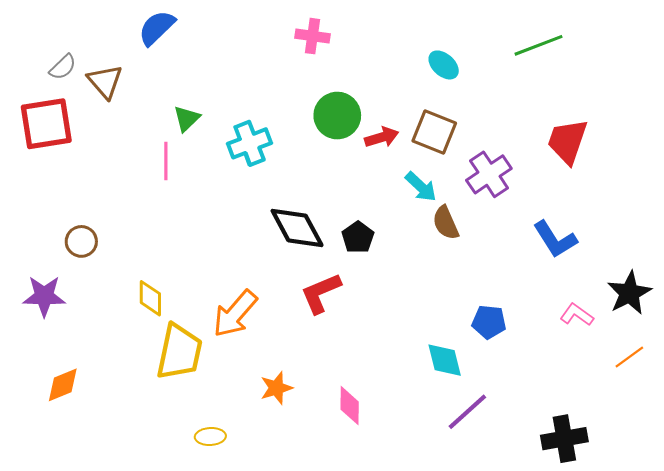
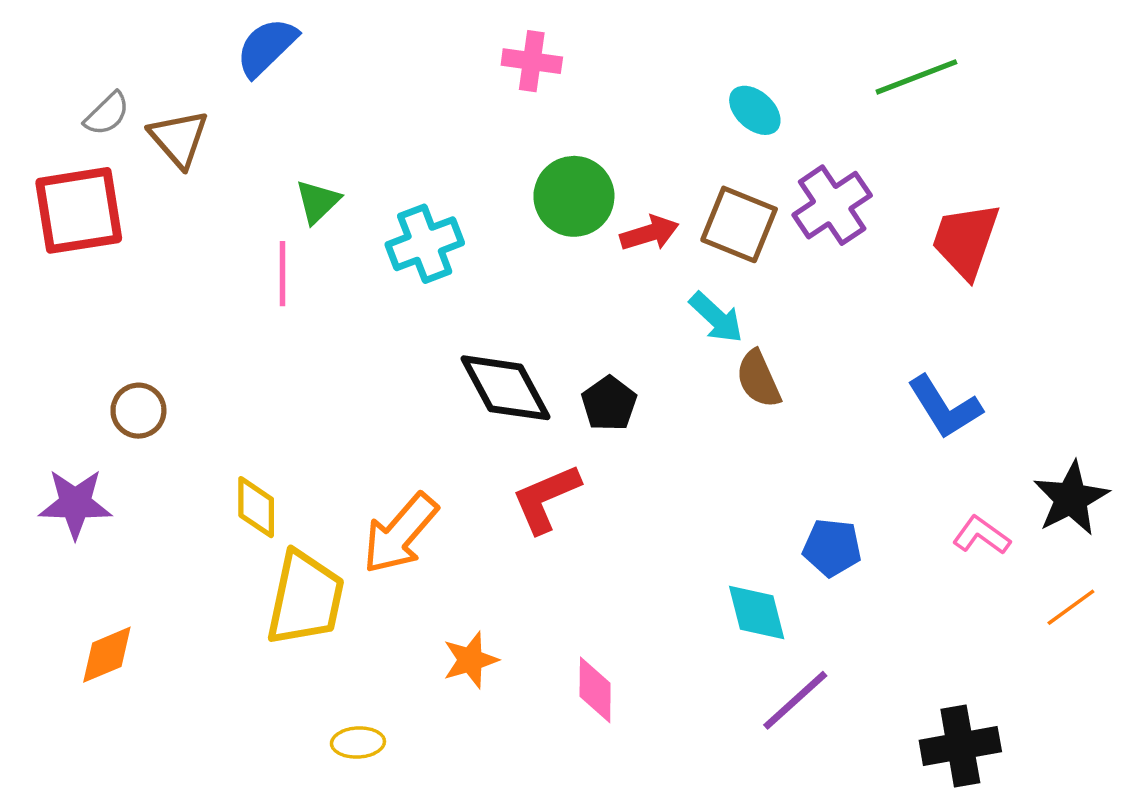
purple cross: (489, 174) -> (832, 205), moved

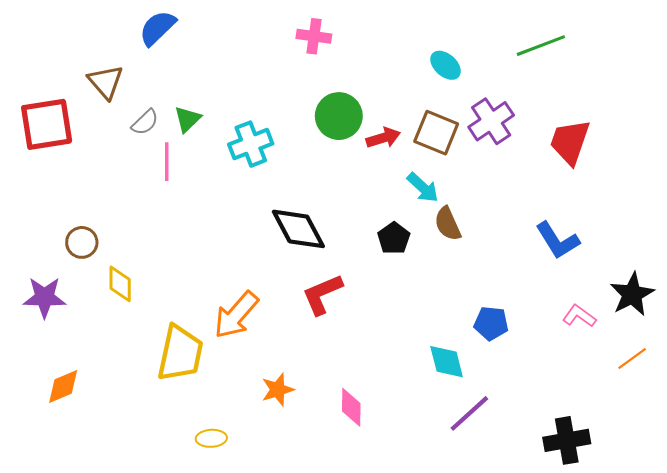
gray semicircle: (107, 114) -> (145, 122), moved
black pentagon: (609, 404) -> (394, 238), moved
yellow diamond: (256, 507) -> (120, 284), moved

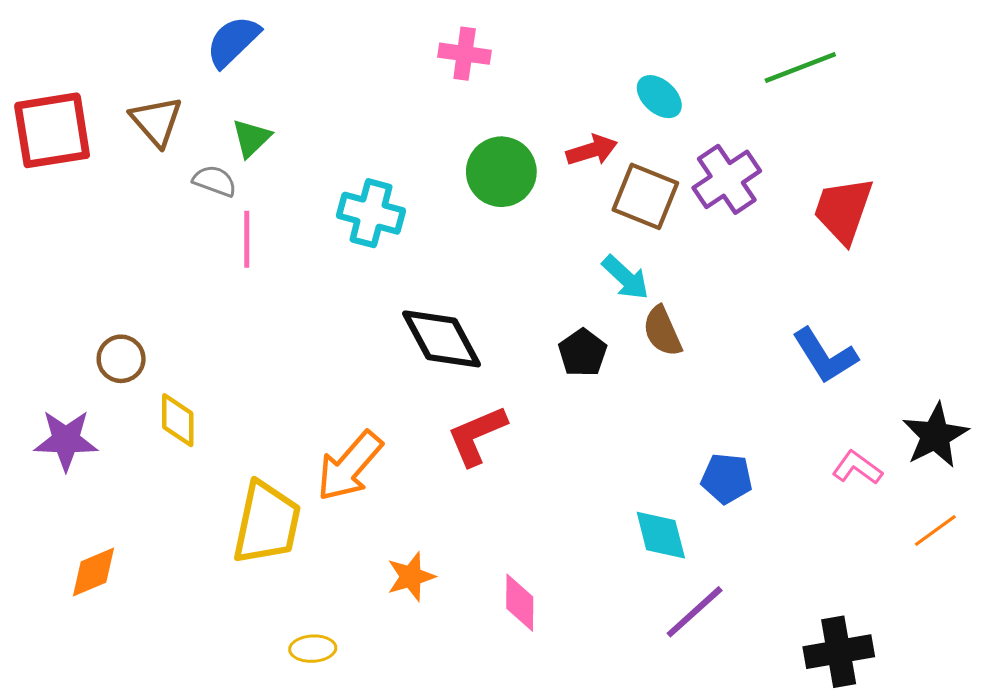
green triangle: (187, 119) -> (251, 138), moved
gray semicircle: (145, 122) -> (215, 181), turned -116
red square: (47, 124) -> (52, 130), moved
red arrow: (383, 138) -> (592, 150), moved
cyan cross: (251, 144) -> (371, 213), turned 36

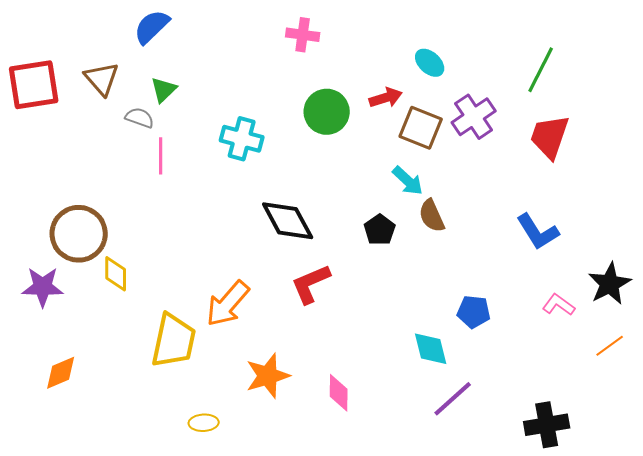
green line: (800, 67) -> (541, 70), moved, turned -42
brown circle: (121, 359) -> (79, 234), size x1.8
orange star: (411, 577) -> (268, 376), size x1.4

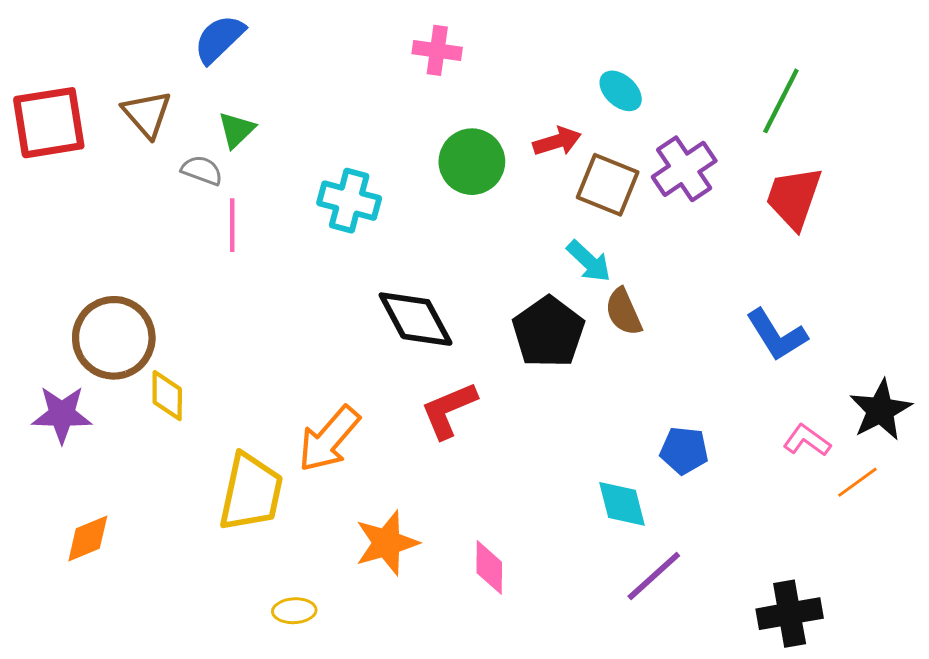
black pentagon: (380, 230) -> (548, 332), size x1.6
orange line: (610, 346) -> (857, 482), moved

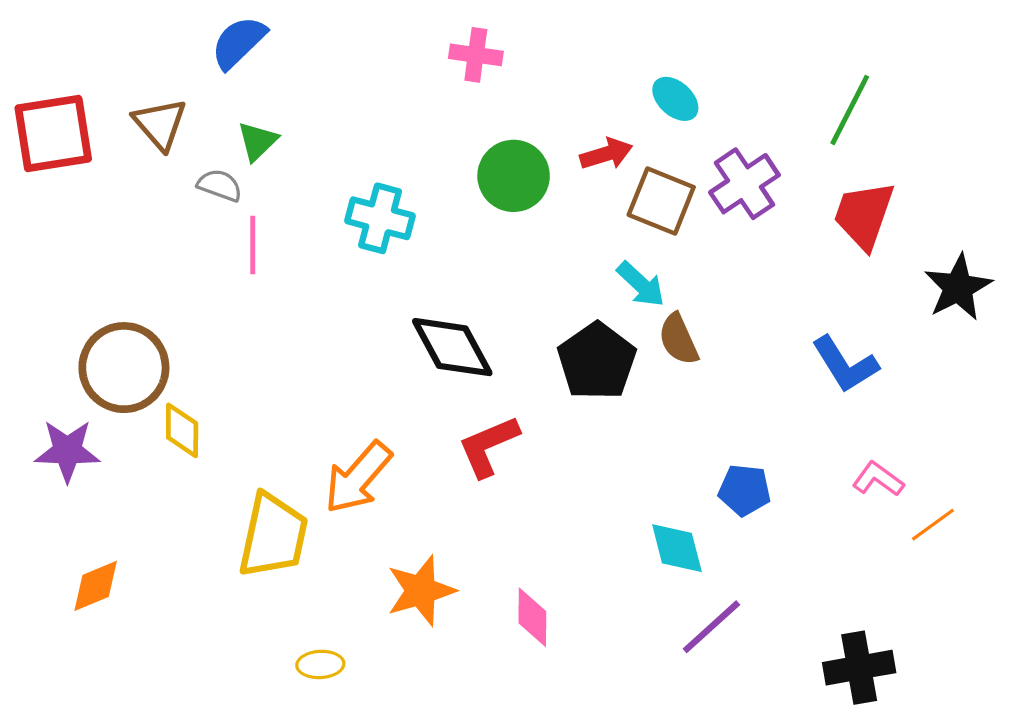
black star: (881, 410) -> (958, 287), moved

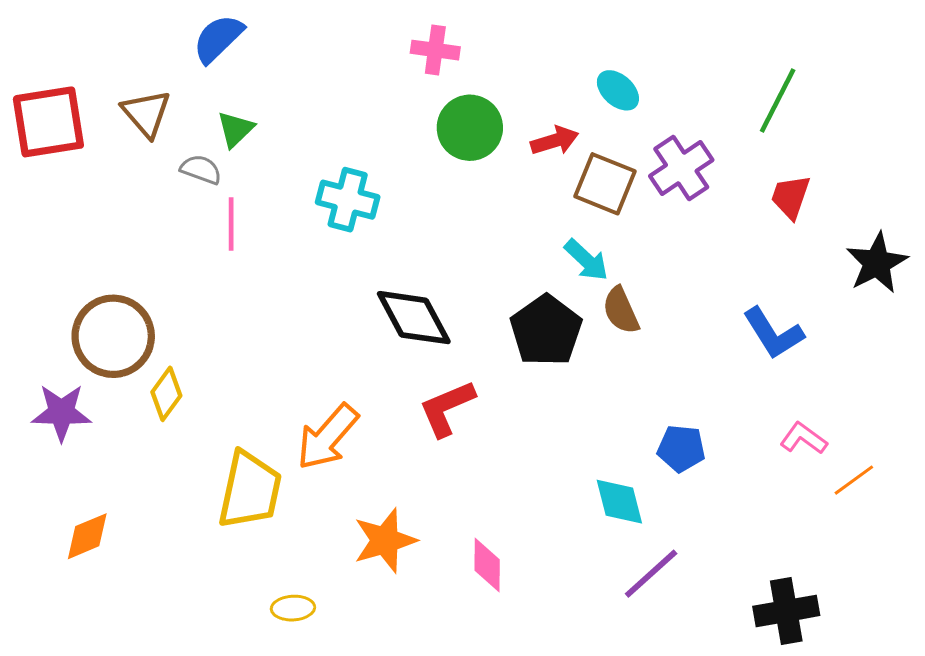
green circle: (514, 176) -> (470, 128), moved
red trapezoid: (864, 215) -> (791, 197), size x0.7
yellow diamond: (182, 430) -> (166, 394), turned 36

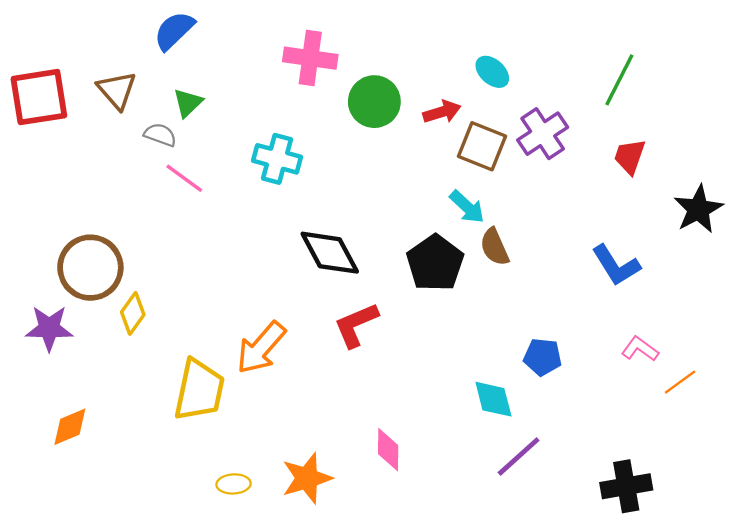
pink cross: (435, 50) -> (310, 58), moved, size x1.4
pink line: (231, 224) -> (184, 178), turned -54
orange star: (385, 540) -> (307, 478), moved

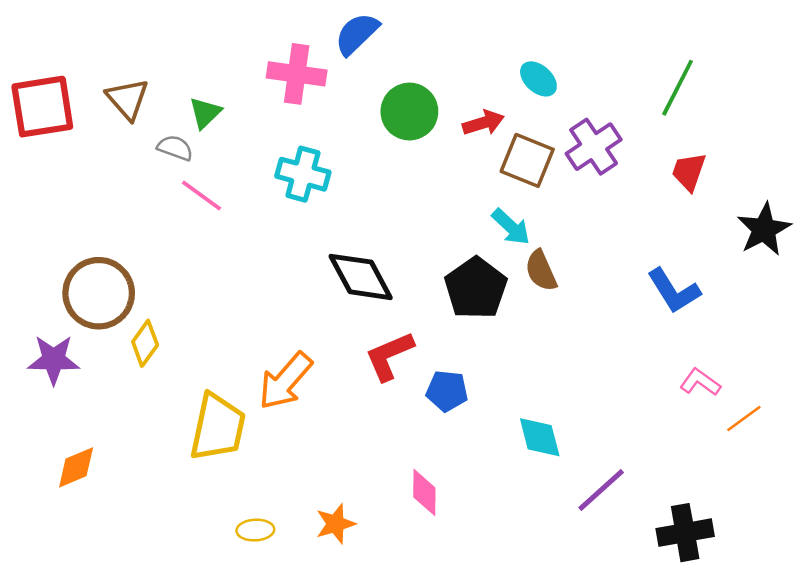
blue semicircle: (174, 31) -> (357, 34), moved
pink cross: (310, 58) -> (297, 74), moved
blue pentagon: (543, 357) -> (447, 391), moved
purple line: (519, 456) -> (601, 490), moved
orange star: (307, 478) -> (335, 524), size x0.7

